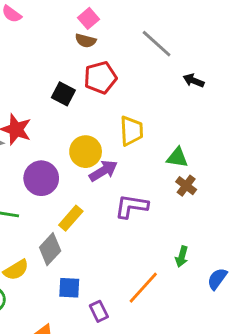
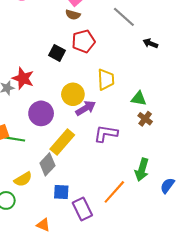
yellow rectangle: (71, 218) -> (62, 142), size x1.4
green arrow: (182, 257) -> (142, 170), size x1.5
purple rectangle: (99, 311) -> (82, 209), size x1.5

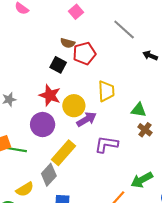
brown semicircle: (73, 15) -> (68, 43), moved
red star: (23, 78) -> (50, 95), moved
green arrow: (142, 170) -> (142, 180), turned 45

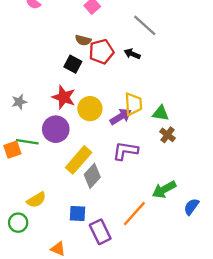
black arrow: (150, 56) -> (132, 54), moved
yellow trapezoid: (106, 91) -> (133, 104), moved
purple arrow: (86, 119) -> (121, 117), moved
green line: (16, 150) -> (27, 142), moved
gray diamond: (49, 175) -> (92, 176), moved

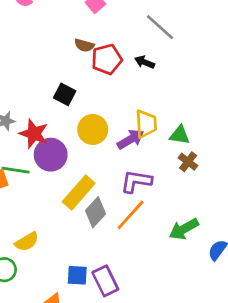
black square: (73, 64) -> (65, 94), moved
red star: (64, 97) -> (34, 134), moved
blue square: (77, 214) -> (77, 275), moved
orange line: (134, 214) -> (131, 215), moved

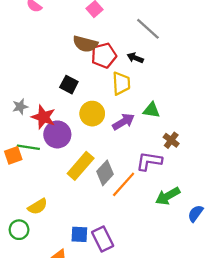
brown semicircle: (84, 45) -> (85, 44), size x1.5
yellow trapezoid: (146, 124) -> (121, 83), moved
green triangle: (180, 135) -> (151, 110), moved
purple L-shape: (136, 181) -> (149, 161), moved
gray diamond: (96, 212) -> (105, 173), moved

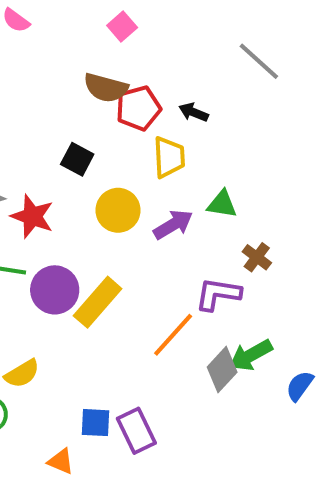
gray line: (148, 29) -> (259, 61), moved
purple circle: (57, 134) -> (55, 290), moved
gray diamond: (105, 173) -> (222, 370), moved

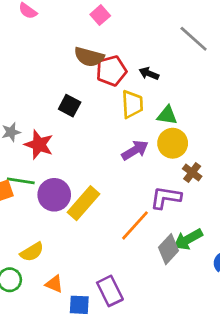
green triangle: (222, 204) -> (167, 115), moved
yellow circle: (118, 210) -> (173, 143), moved
blue square: (96, 423) -> (79, 305), moved
orange triangle: (61, 461) -> (54, 284), moved

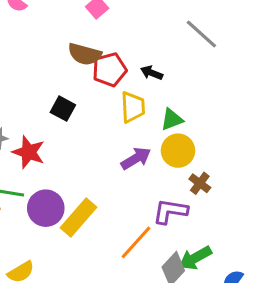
green triangle: (167, 115) -> (172, 119), turned -30

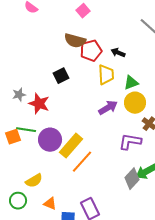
black square: (63, 109) -> (61, 76), turned 35
orange line: (136, 242) -> (82, 162), moved

